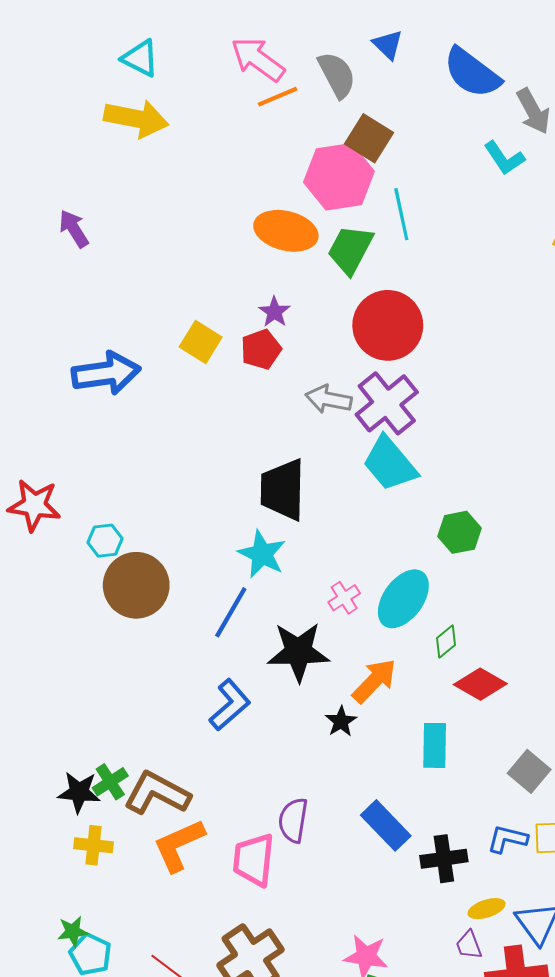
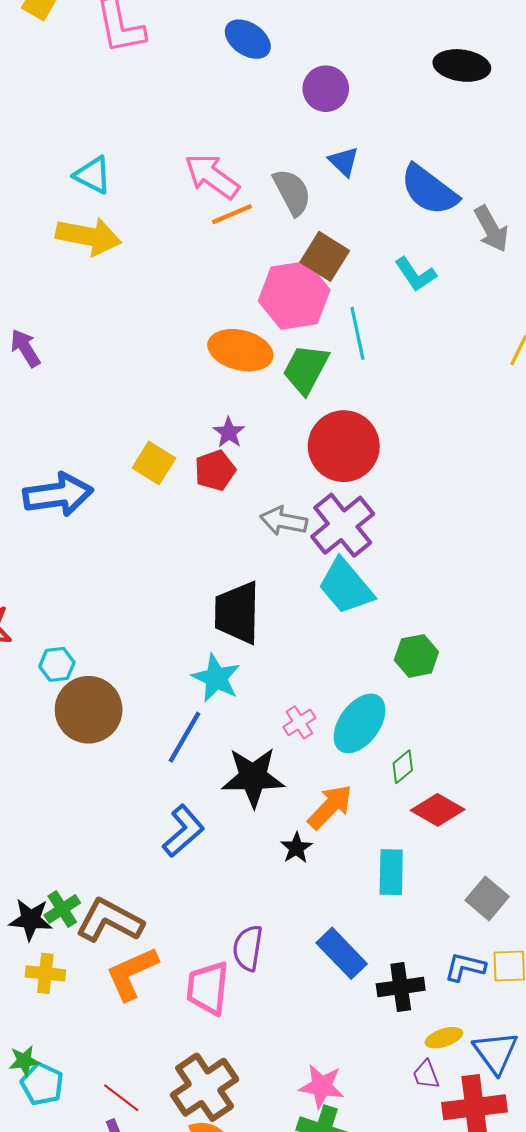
cyan L-shape: (504, 158) -> (415, 274), moved

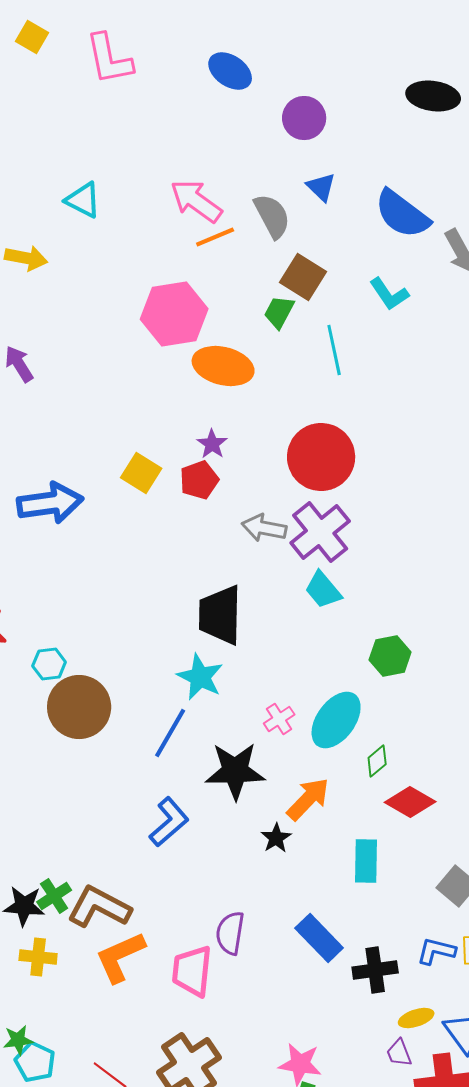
yellow arrow: (89, 236) -> (26, 258), moved, size x0.7
pink hexagon: (294, 295) -> (174, 314), moved
green trapezoid: (306, 369) -> (279, 312), moved, size x0.7
cyan trapezoid: (346, 586) -> (323, 590), size x0.7

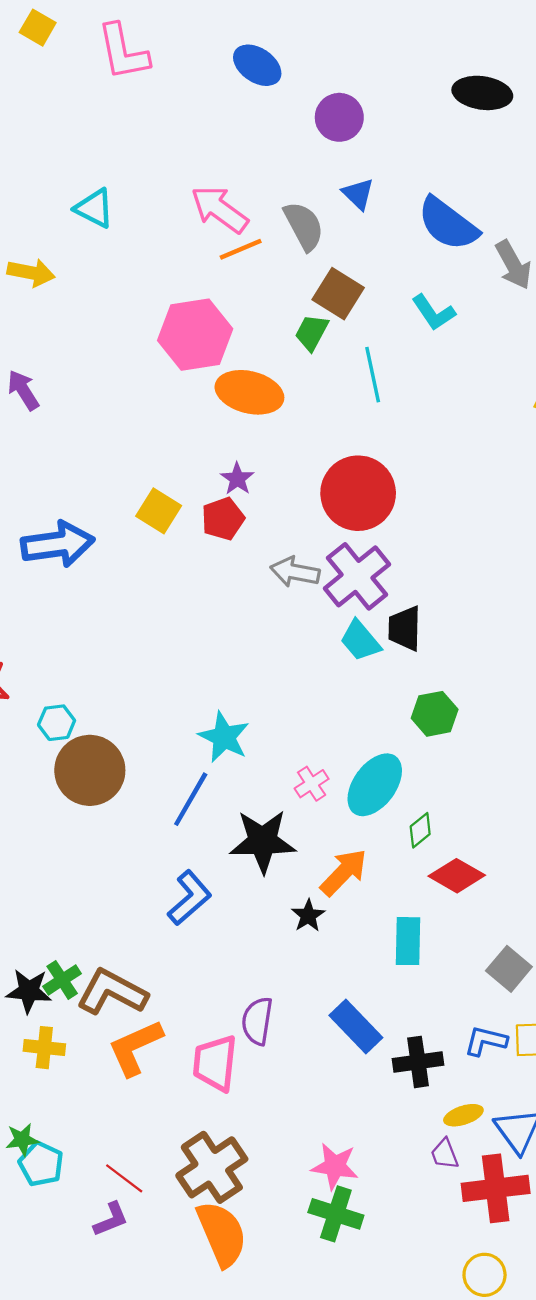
black trapezoid: (220, 615) -> (405, 628), moved, size x0.7

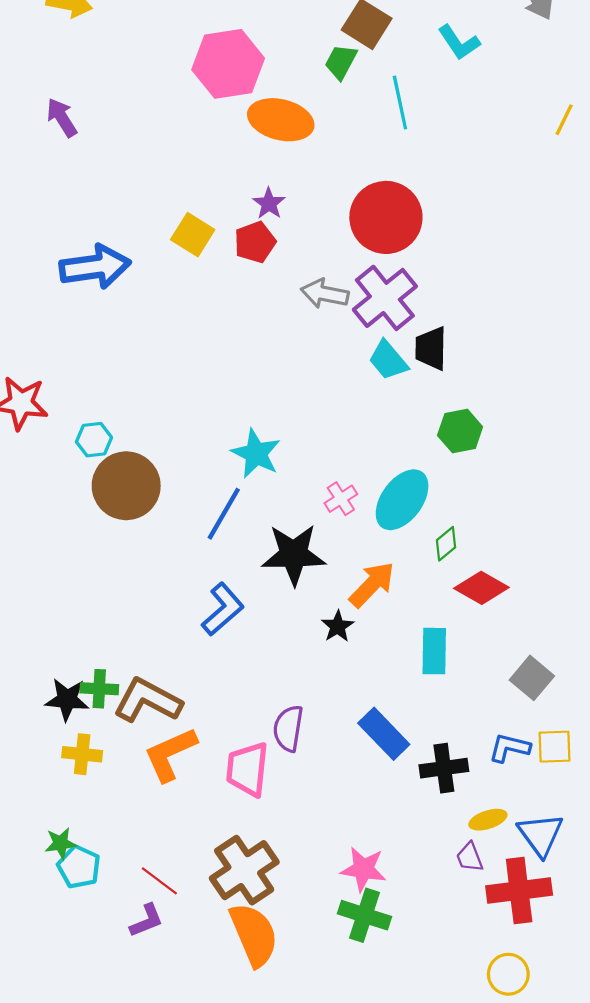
green cross: (62, 980) -> (99, 689), turned 36

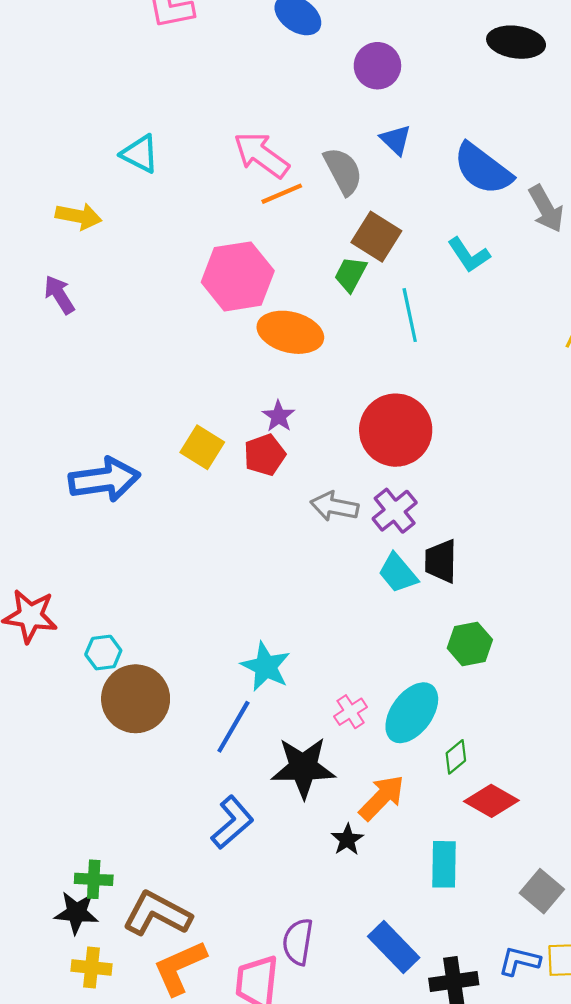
purple arrow: (62, 118) -> (59, 295), moved
purple cross: (385, 298) -> (395, 511), size x0.7
green cross: (99, 689) -> (94, 879), moved

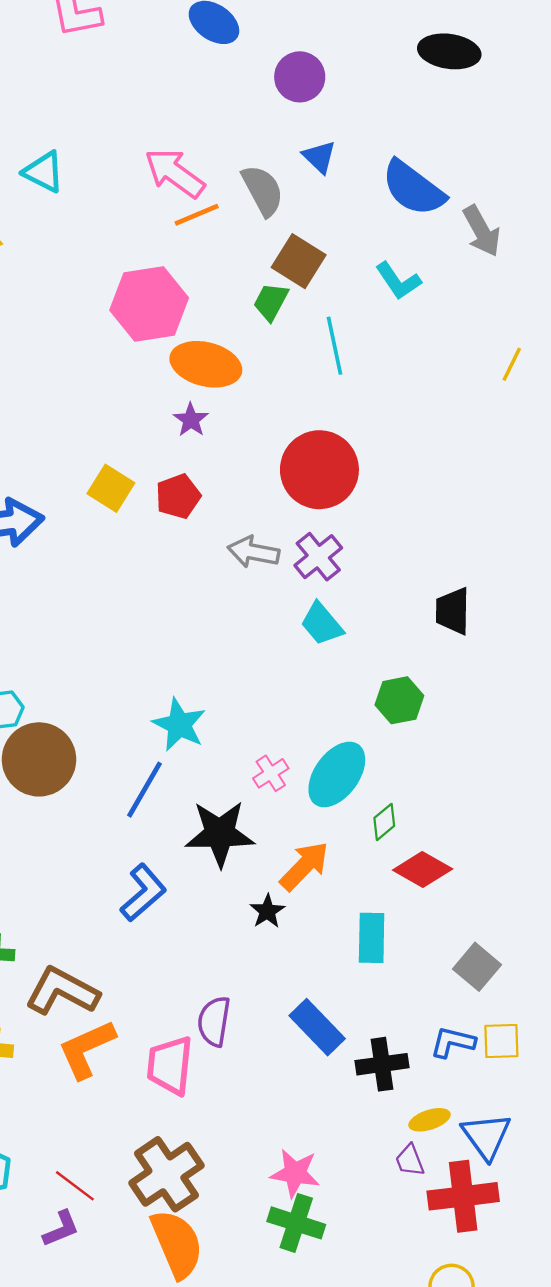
purple star: (279, 416) -> (191, 420), moved
black trapezoid: (441, 561) -> (453, 611), moved

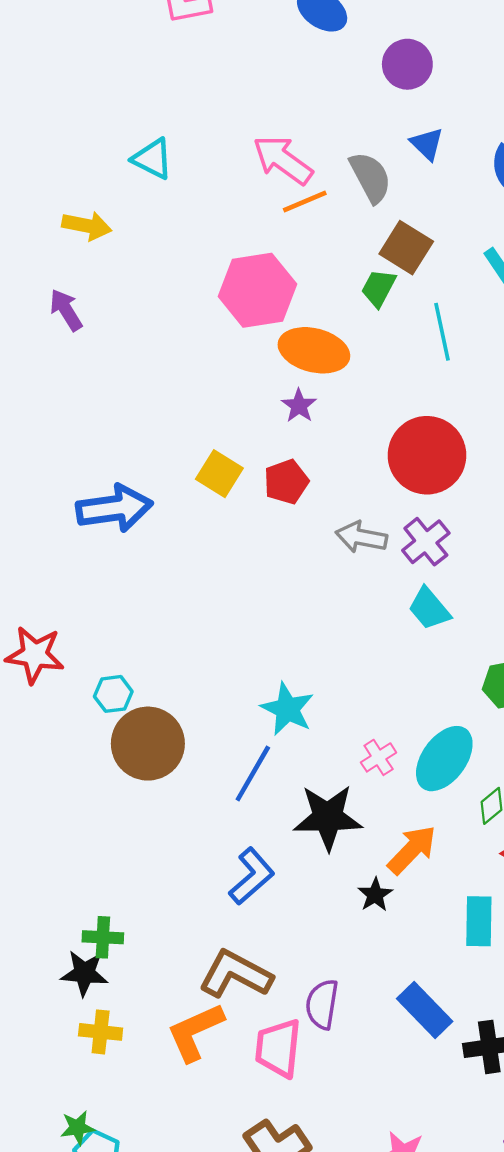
brown L-shape: (62, 991) -> (236, 974), moved

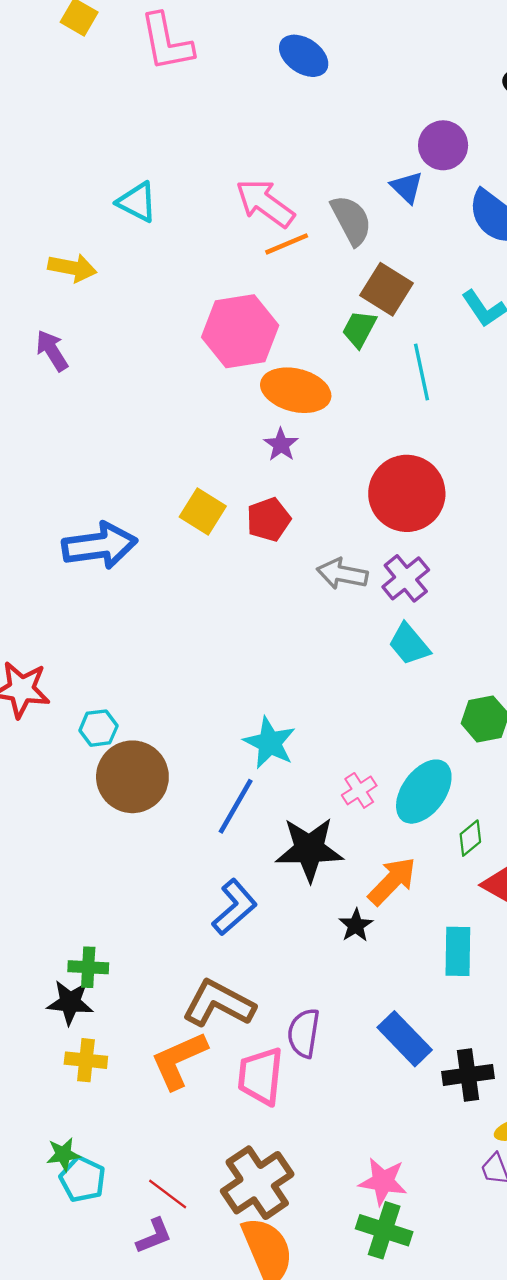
purple circle: (407, 64) -> (443, 145), moved

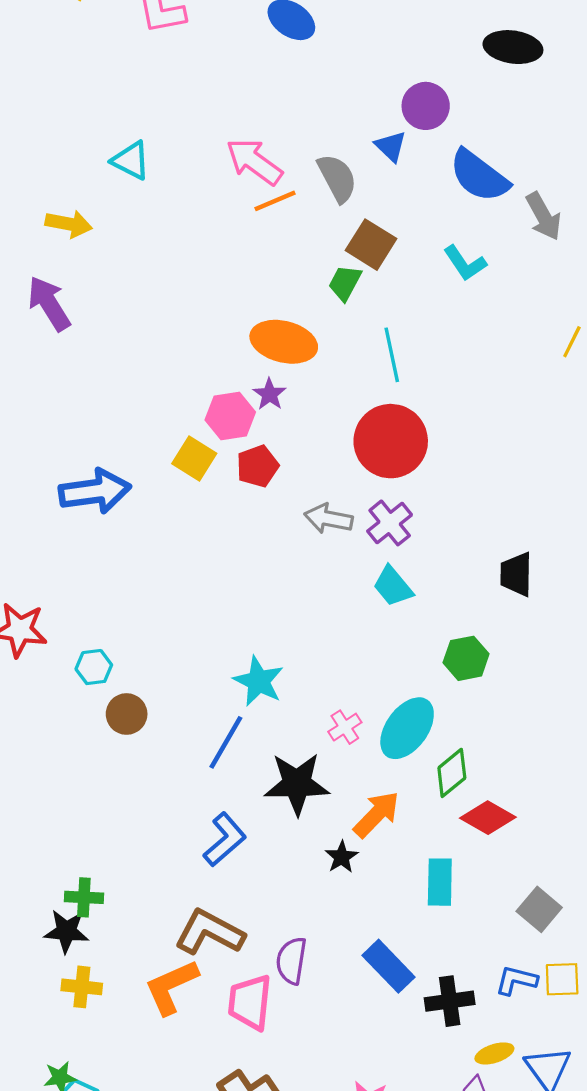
pink hexagon: (240, 331) -> (230, 416), moved, size x0.7
purple arrow: (52, 351) -> (49, 304), size x1.4
cyan line: (422, 372) -> (392, 355), moved
brown circle: (132, 777) -> (127, 714), size x0.6
green diamond: (470, 838) -> (452, 773), size x1.4

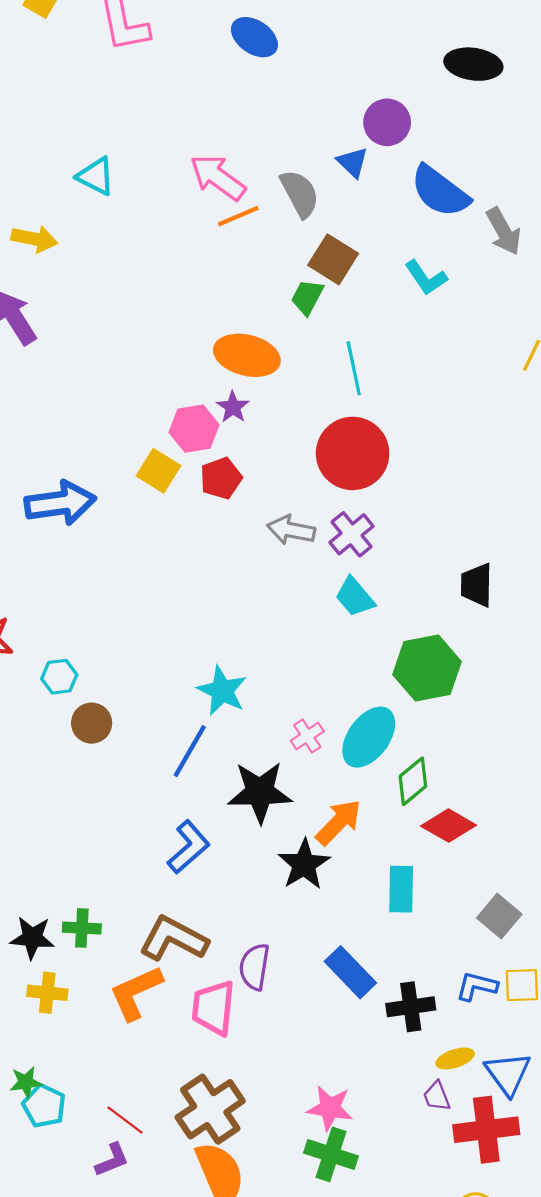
green hexagon: (466, 658) -> (427, 668), size x1.5
black star: (342, 857) -> (304, 864), size x1.6
green cross: (84, 897) -> (82, 928), moved

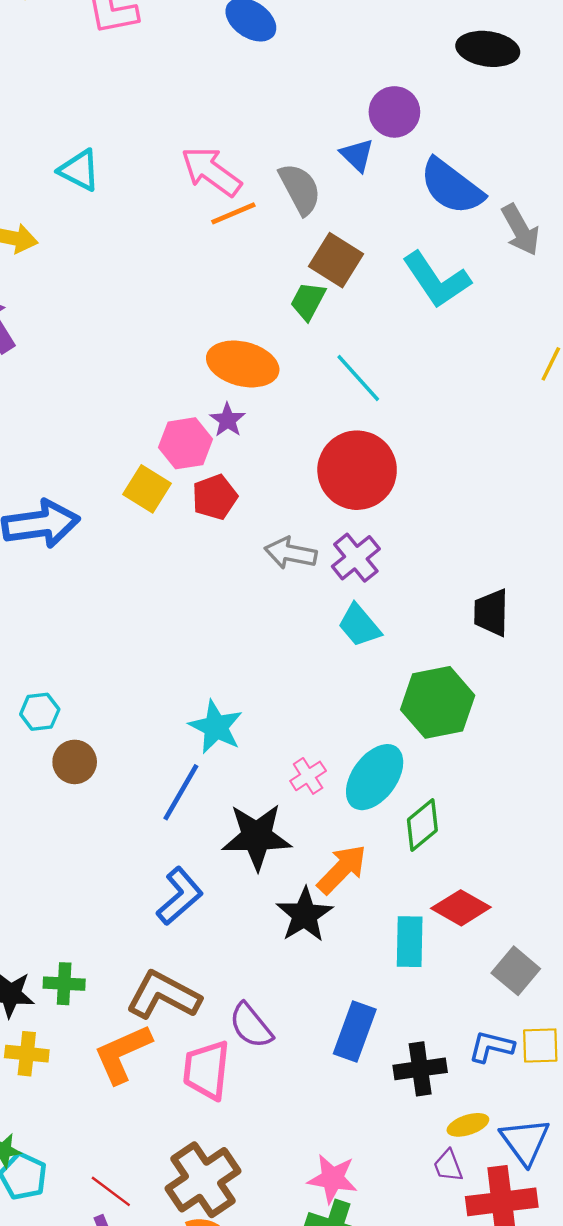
cyan L-shape: (426, 278) -> (436, 280), size x1.5
cyan line: (354, 368) -> (358, 378), turned -30
red diamond: (449, 826) -> (461, 908), moved
purple semicircle: (254, 967) -> (251, 1026), turned -48
blue rectangle: (350, 972) -> (355, 1031), turned 64

